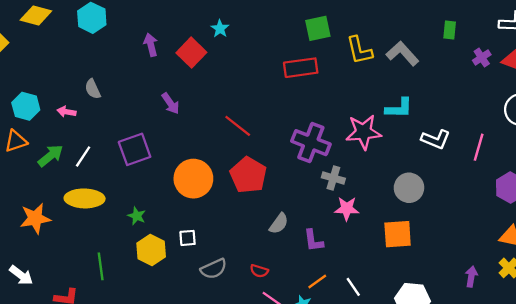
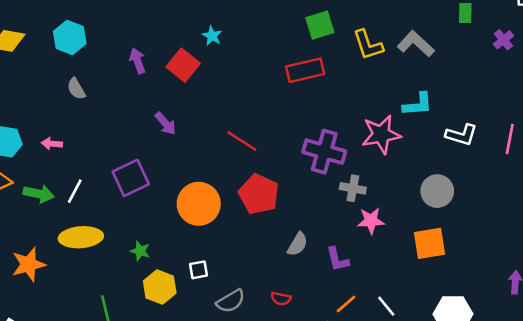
gray semicircle: (93, 89) -> (76, 89), moved
green arrow: (50, 156) -> (39, 194), turned 56

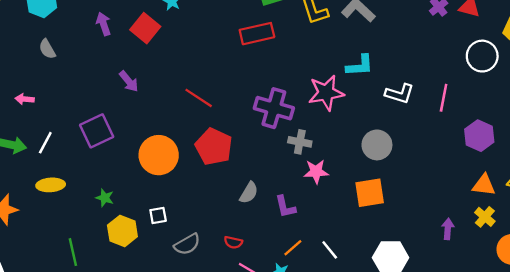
yellow ellipse: (81, 237) -> (51, 185), size x0.7

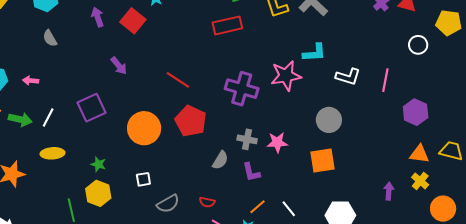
white circle: (482, 56) -> (418, 45), size x0.7
gray cross: (300, 142) -> (247, 139), moved
yellow hexagon: (122, 231) -> (98, 193), moved

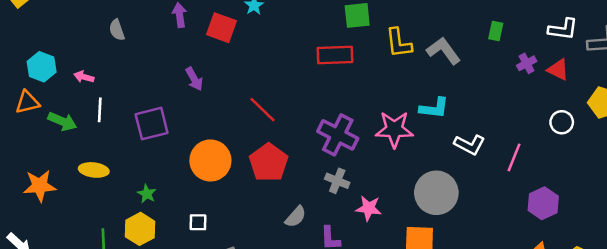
red square: (133, 21) -> (222, 28), turned -30
white line: (48, 118) -> (100, 110), moved, turned -36
gray circle: (329, 120) -> (436, 193), size x1.4
gray cross: (247, 139) -> (337, 181), moved

